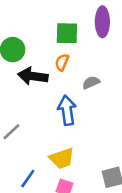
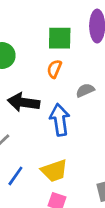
black arrow: (33, 76) -> (24, 102), moved
blue line: (28, 179) -> (15, 176), moved

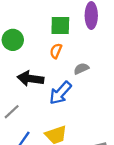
blue arrow: (60, 120) -> (60, 93), turned -130

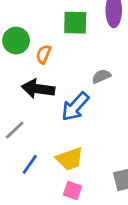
orange semicircle: (56, 51) -> (44, 54), moved

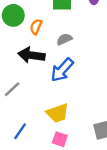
gray semicircle: (101, 76) -> (64, 39), moved
blue line: (30, 164) -> (20, 131), moved

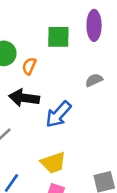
gray semicircle: (64, 39) -> (94, 80), moved

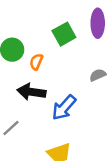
green square: (58, 37) -> (64, 34), turned -30

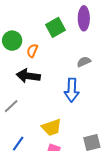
blue arrow: (64, 108) -> (72, 90), moved, turned -40

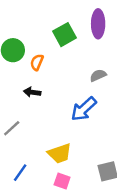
black arrow: (28, 76) -> (32, 92), size x0.6
blue arrow: (72, 90) -> (84, 109), turned 45

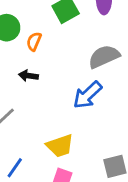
gray semicircle: (98, 75) -> (104, 57), size x1.6

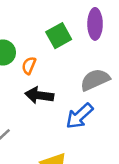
black arrow: (28, 76) -> (39, 95), moved, size x1.5

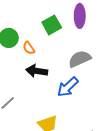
orange semicircle: (29, 65) -> (29, 48), turned -56

